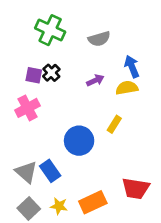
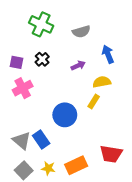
purple square: (34, 75) -> (16, 62), moved
yellow semicircle: (127, 88) -> (102, 82), moved

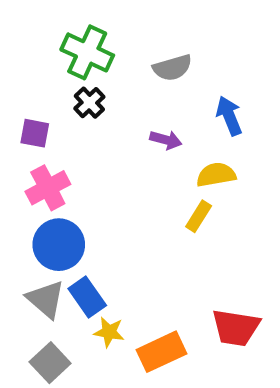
black cross: (42, 59) -> (89, 103), moved
purple arrow: (78, 65) -> (166, 140), turned 40
blue circle: (65, 115) -> (59, 245), moved
yellow star: (48, 168) -> (109, 332), moved

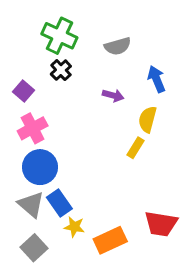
purple square: (35, 133) -> (24, 91), turned 30
yellow semicircle: (216, 175) -> (147, 119), turned -65

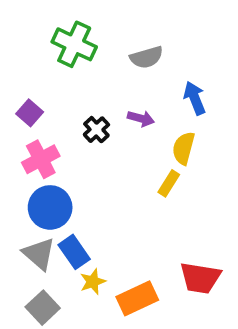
black cross: (61, 70) -> (96, 130), moved
yellow star: (74, 227) -> (93, 282), turned -30

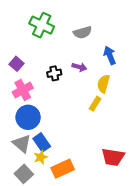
black cross: (96, 130) -> (54, 73), turned 32
yellow star: (93, 282) -> (41, 157), moved
orange rectangle: (137, 298) -> (63, 169), moved

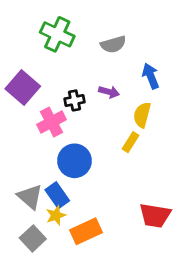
purple square: (17, 64) -> (23, 88), size x1.6
pink cross: (23, 90) -> (52, 122), moved
blue circle: (28, 117) -> (74, 161), moved

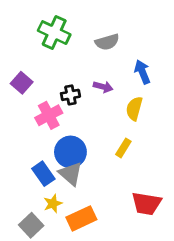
purple square: (23, 88) -> (22, 83), size x0.7
yellow rectangle: (131, 142) -> (123, 148), moved
blue rectangle: (57, 195) -> (43, 174), moved
gray triangle: (30, 197) -> (70, 174), moved

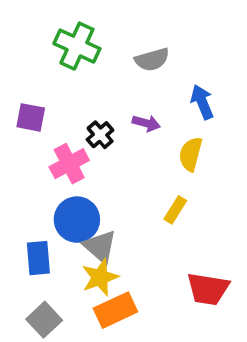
purple square: (22, 83) -> (31, 117), turned -30
black cross: (70, 95) -> (100, 135), turned -30
blue circle: (70, 152) -> (77, 220), moved
blue rectangle: (43, 174) -> (38, 258), moved, turned 30
yellow star: (53, 204) -> (100, 277), moved, size x1.4

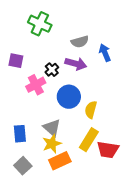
gray semicircle: (152, 60) -> (80, 42), moved
purple arrow: (146, 123) -> (76, 64), size x1.5
yellow semicircle: (191, 154) -> (91, 110), moved
yellow rectangle: (175, 210) -> (89, 140), moved, size x1.6
blue circle: (77, 220) -> (69, 97), moved

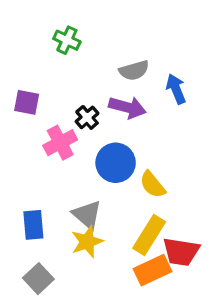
green cross: (40, 24) -> (67, 40), size x0.7
yellow semicircle: (91, 110) -> (153, 185), turned -54
orange rectangle: (60, 161) -> (153, 270), moved

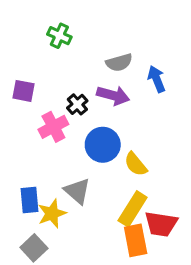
yellow star: (87, 242) -> (52, 213), moved
orange rectangle: (153, 270) -> (136, 240), turned -76

